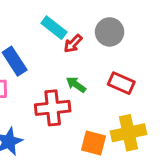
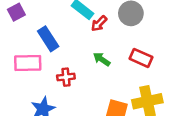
red cross: (53, 108) -> (66, 77), moved, size x0.6

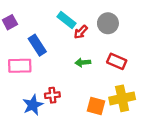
green arrow: (102, 59) -> (83, 62), turned -40
red cross: (66, 77) -> (52, 95), moved

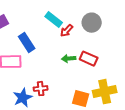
red rectangle: (117, 61) -> (89, 59), moved

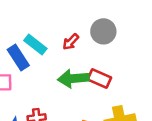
cyan rectangle: (54, 20) -> (35, 44), moved
green arrow: (69, 59) -> (73, 79), size x1.6

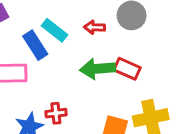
red arrow: (71, 42) -> (94, 27), turned 48

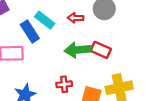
red cross: (56, 113) -> (64, 84), moved

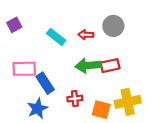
blue rectangle: (30, 32) -> (45, 83), moved
red rectangle: (101, 50) -> (110, 66), turned -36

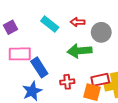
purple square: (14, 25) -> (10, 27), moved
gray circle: (113, 26) -> (101, 32), moved
red rectangle: (110, 66) -> (100, 80), moved

